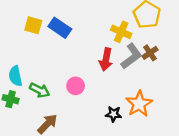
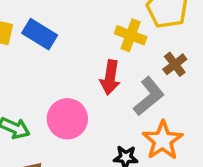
gray L-shape: (131, 56) -> (149, 96), moved
pink circle: (76, 86) -> (67, 119), size x1.5

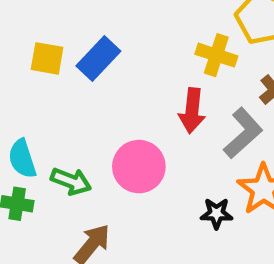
blue rectangle: (40, 34) -> (98, 58), turned -76

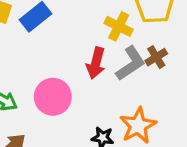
gray L-shape: (243, 133) -> (131, 63), moved

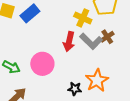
gray L-shape: (131, 63) -> (91, 41), turned 80

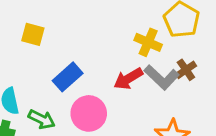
blue rectangle: (30, 13) -> (68, 77), moved
red arrow: (69, 42) -> (128, 79), turned 48

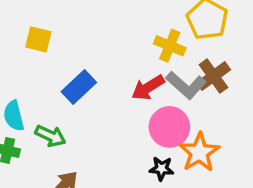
brown cross: (186, 70) -> (213, 76), size x1.4
pink circle: (89, 113) -> (169, 127), moved

